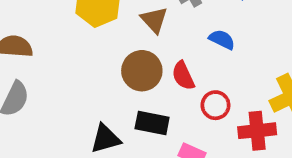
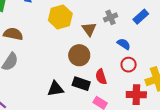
red semicircle: (183, 76) -> (101, 77), moved
red circle: (215, 105) -> (129, 65), moved

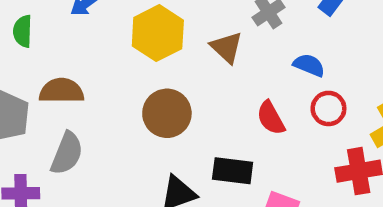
brown circle: (79, 55) -> (167, 113), moved
red semicircle: (101, 77) -> (271, 118), moved

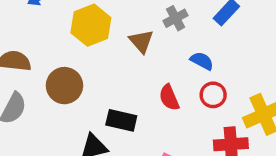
brown circle: (167, 113) -> (64, 86), moved
black rectangle: (233, 171) -> (121, 120), moved

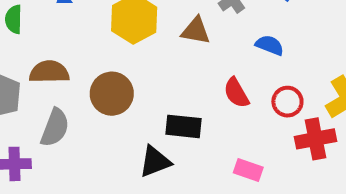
brown triangle: (141, 41) -> (196, 31), turned -32
red circle: (213, 95) -> (287, 102), moved

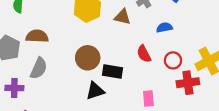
blue semicircle: (270, 45) -> (164, 27), turned -35
brown circle: (112, 94) -> (88, 58), moved
pink rectangle: (248, 170) -> (148, 98), turned 63

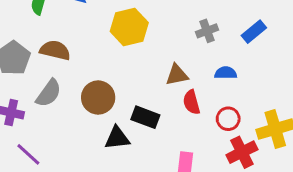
brown triangle: (122, 17) -> (177, 75), moved, turned -36
brown circle: (88, 58) -> (98, 98), moved
red cross: (188, 83) -> (242, 152), turned -30

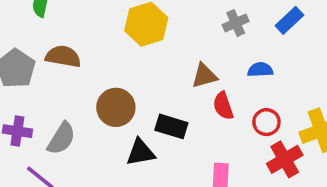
gray semicircle: (49, 93) -> (61, 138), moved

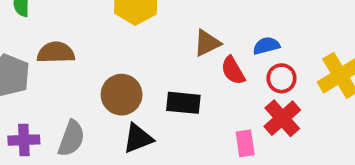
blue semicircle: (260, 70) -> (266, 46), moved
black triangle: (141, 152) -> (138, 138), moved
red cross: (285, 159) -> (282, 118), moved

